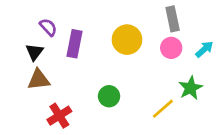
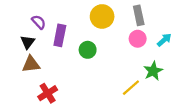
yellow circle: (127, 40) -> (102, 16), moved
green circle: (109, 96) -> (88, 50), moved

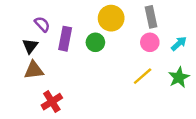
green circle: (88, 50) -> (95, 42), moved
green star: (153, 71) -> (179, 77), moved
yellow line: (131, 88) -> (143, 76), moved

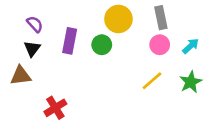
purple semicircle: (42, 24) -> (35, 24), moved
brown triangle: (34, 70) -> (21, 76), moved

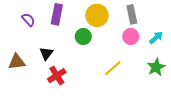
purple rectangle: (70, 41) -> (57, 14), moved
black triangle: (32, 49) -> (46, 53), moved
yellow line: (152, 81) -> (113, 68), moved
red cross: (55, 108) -> (57, 76), moved

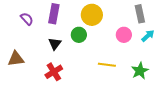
gray rectangle: (132, 14) -> (140, 14), moved
black triangle: (46, 53) -> (55, 44), moved
green star: (156, 67) -> (140, 71), moved
yellow line: (113, 68) -> (107, 65), turned 48

